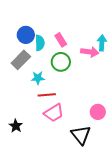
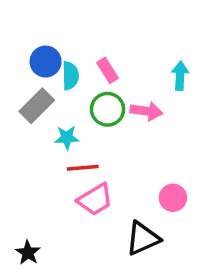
pink arrow: (90, 52) -> (146, 111), moved
black star: (16, 126) -> (28, 253), moved
black triangle: (81, 135) -> (143, 238), turned 45

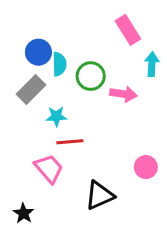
pink rectangle: (107, 70) -> (128, 30), moved, size x1.4
green circle: (107, 109) -> (91, 76), moved
pink trapezoid: (95, 200) -> (49, 169), moved, turned -100
black triangle: (143, 238) -> (100, 195), moved

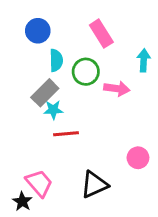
pink rectangle: (128, 30) -> (101, 34), moved
blue circle: (38, 52) -> (38, 31), moved
gray rectangle: (31, 89) -> (45, 93), moved
pink trapezoid: (49, 169) -> (39, 183), moved

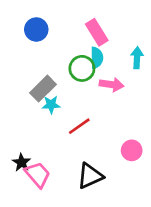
cyan semicircle: (56, 60) -> (97, 58), moved
red line: (66, 134) -> (79, 126), moved, turned -30
black star: (22, 201) -> (21, 162), moved

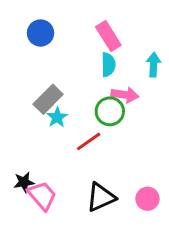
green circle: (82, 68) -> (110, 111), moved
cyan star: (51, 105) -> (57, 117), turned -30
pink circle: (132, 150) -> (147, 199), moved
black star: (21, 162) -> (24, 182), turned 30

